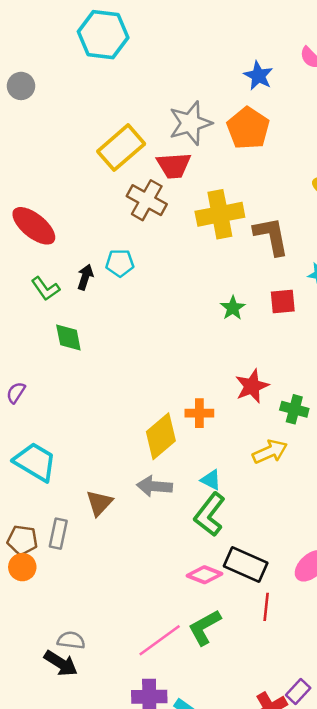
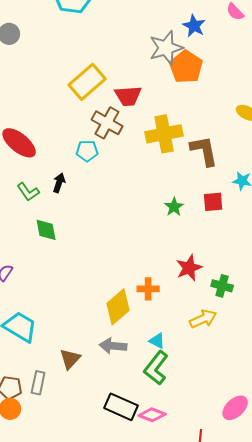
gray star: (190, 123) -> (166, 48), moved
cyan pentagon: (120, 263) -> (87, 151), moved
black rectangle: (246, 565) -> (121, 407), moved

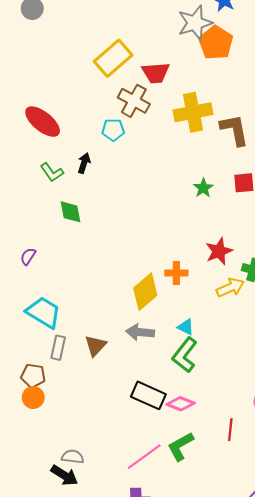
yellow arrow: (203, 319) -> (230, 288), moved
gray rectangle: (38, 383) -> (58, 348), moved

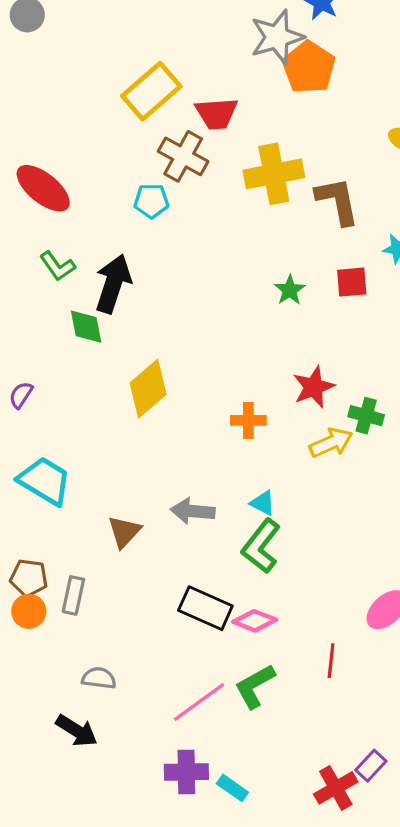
black arrow: (84, 163) -> (113, 284), moved, size x1.8
yellow diamond: (145, 292) -> (148, 389), moved
gray rectangle: (58, 348) -> (73, 595), moved
gray semicircle: (73, 457) -> (99, 678), moved

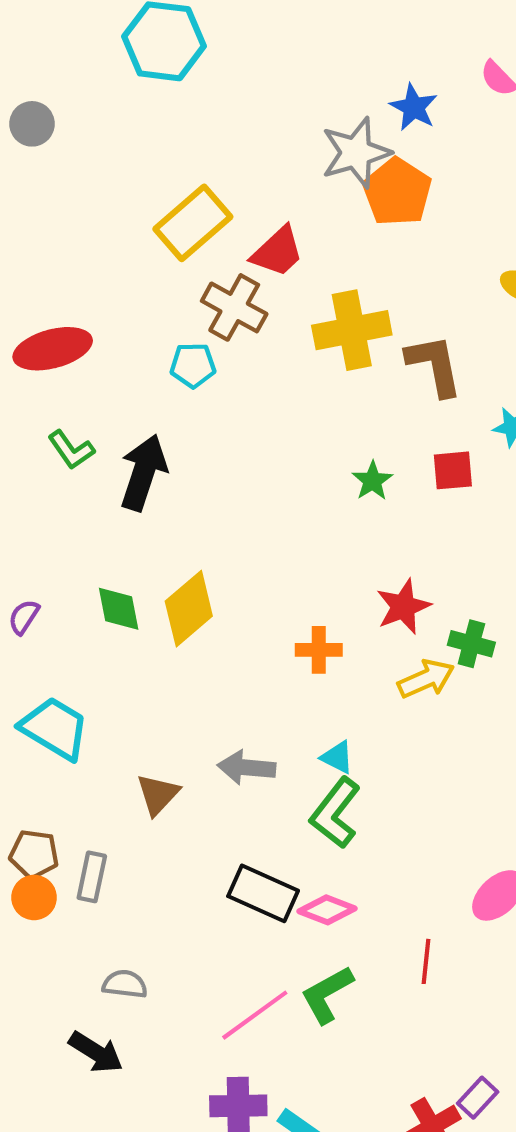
red trapezoid: (217, 113) -> (277, 252), turned -39
red ellipse: (43, 188) -> (53, 349), turned -54
green diamond: (86, 327) -> (119, 609), moved

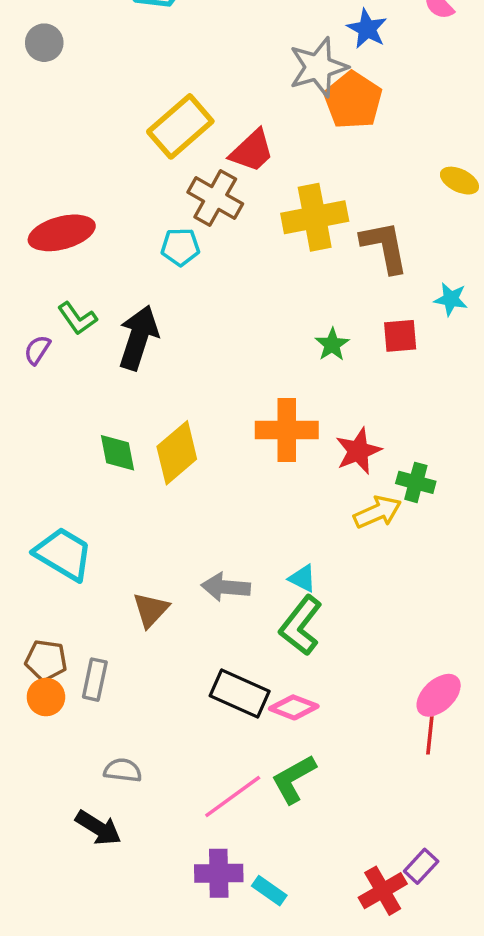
purple semicircle: (24, 617) -> (37, 350), moved
orange cross: (319, 650) -> (287, 430), moved, size x1.6
red line: (426, 961) -> (430, 735), moved

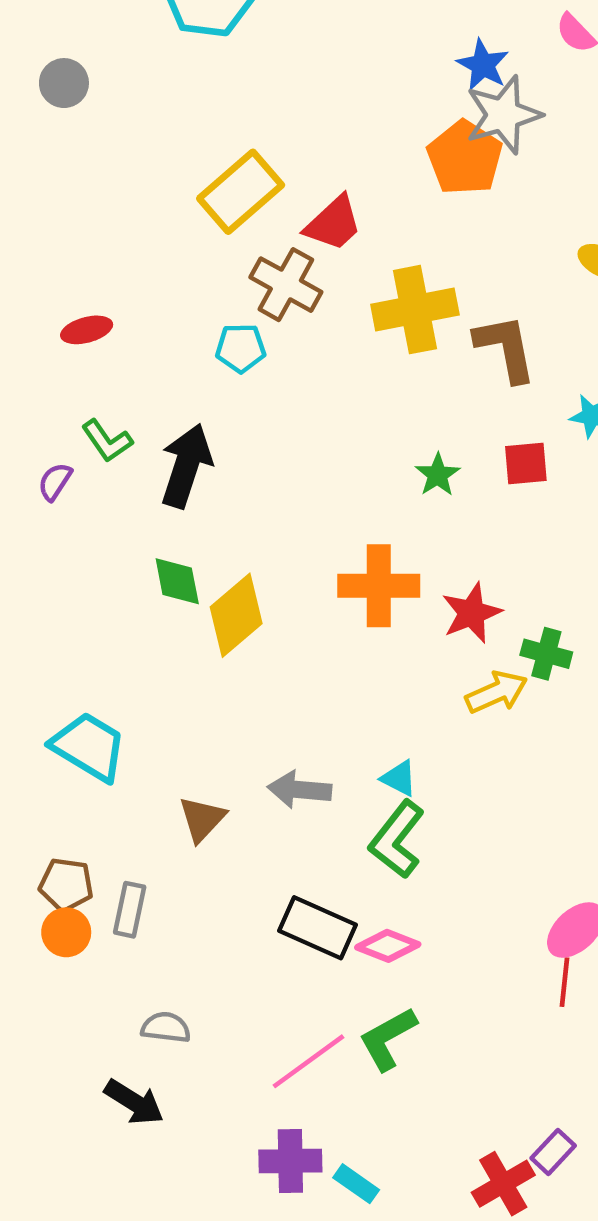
gray star: (318, 67) -> (503, 115), moved
red ellipse: (62, 233) -> (87, 330), size x0.6
green diamond: (118, 453) -> (177, 581), moved

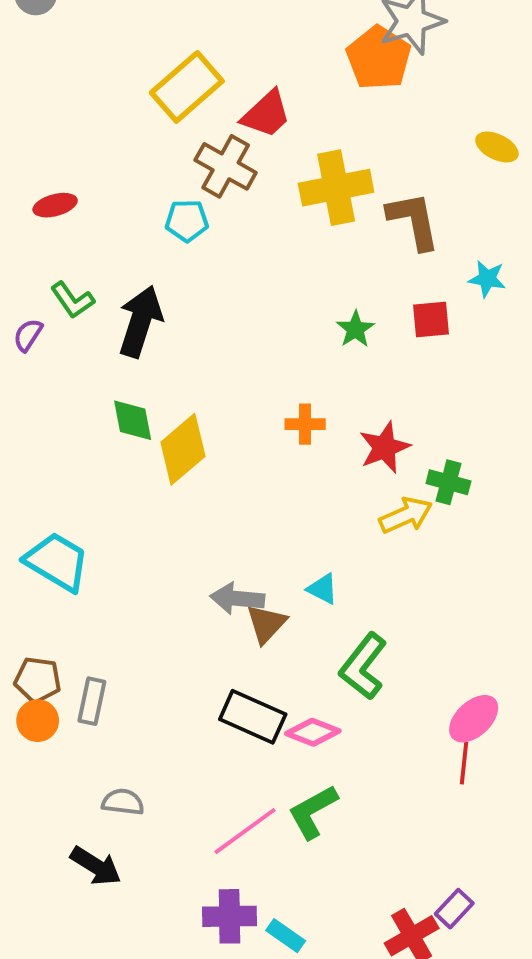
orange cross: (379, 586) -> (305, 424), size x0.6
brown triangle: (202, 819) -> (266, 624), moved
green L-shape: (397, 839) -> (363, 666), moved

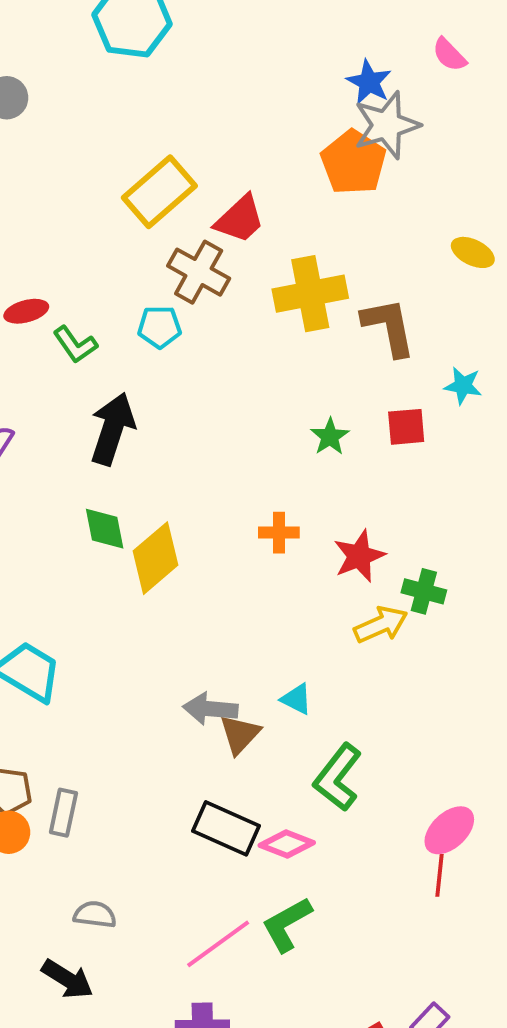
green L-shape: (73, 300) -> (75, 345), moved

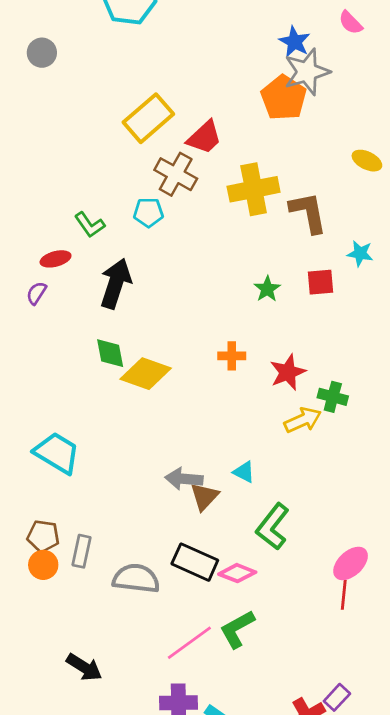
red ellipse: (26, 311) -> (56, 259), moved
yellow diamond: (156, 558) -> (146, 374), turned 60
gray semicircle: (95, 915) -> (136, 579), moved, size x1.6

